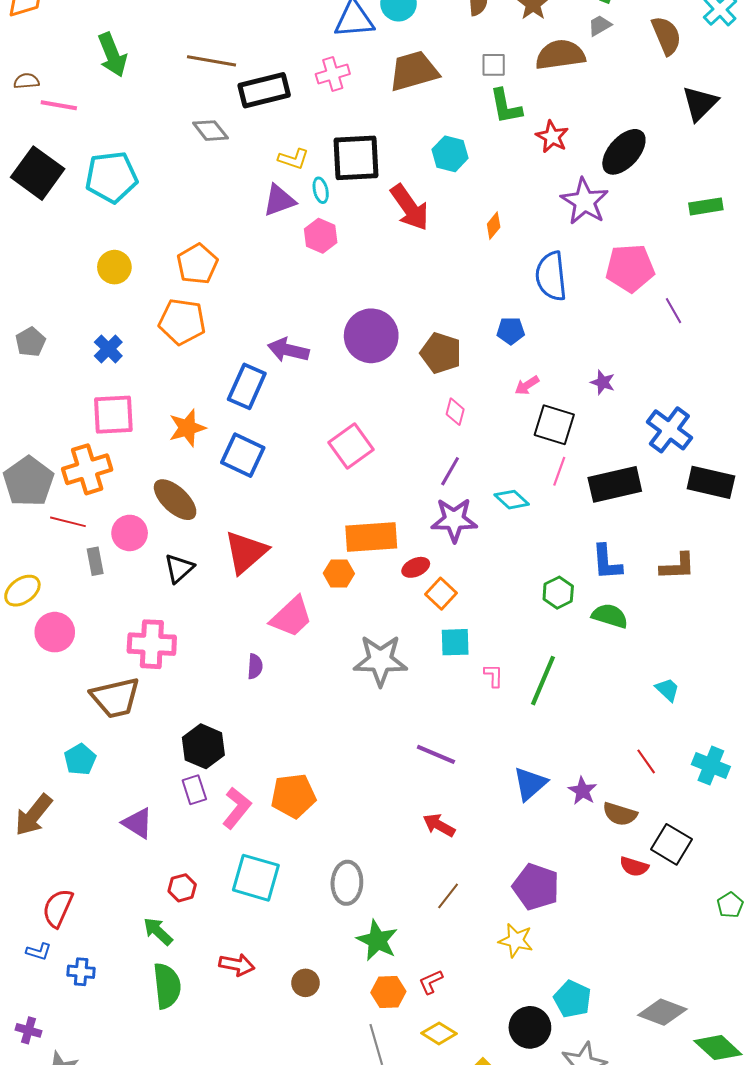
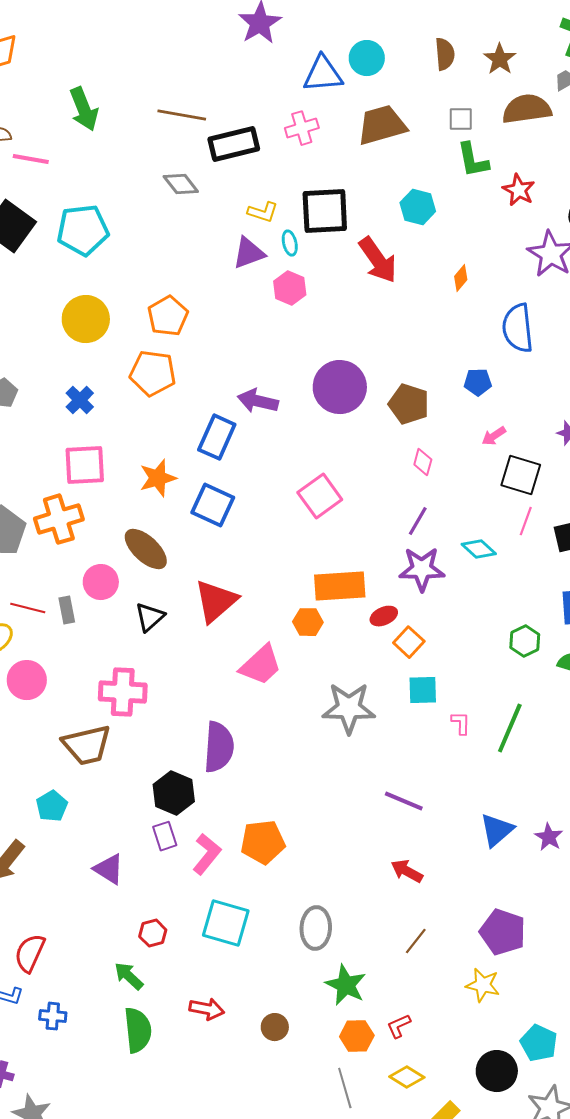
yellow circle: (114, 267) -> (86, 319), size x1.4
red line: (68, 522) -> (28, 608), moved
purple semicircle: (255, 666) -> (219, 747), moved, size x2.0

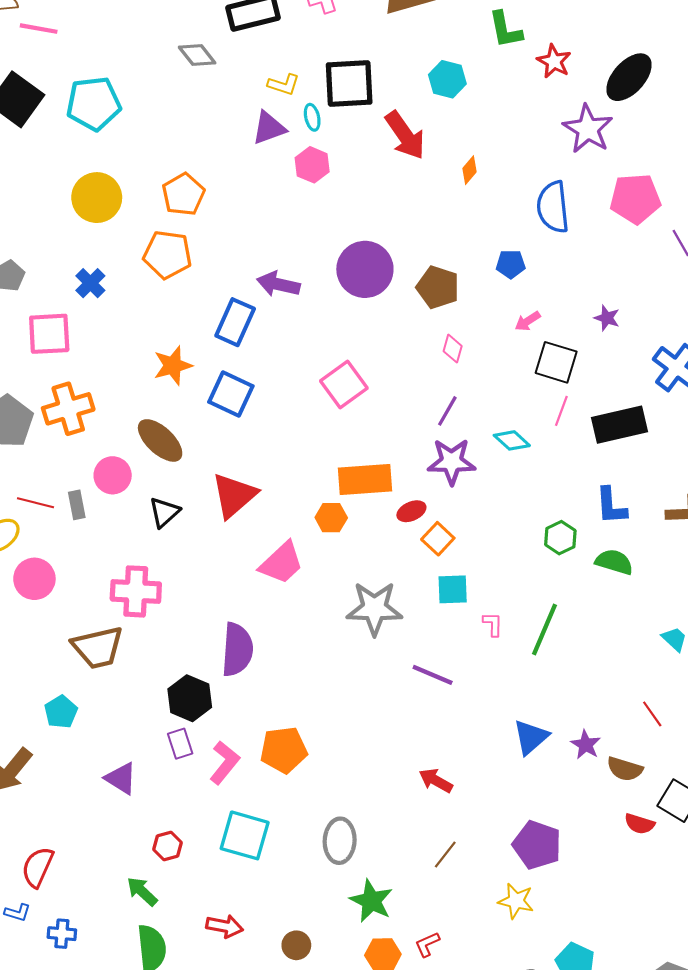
orange diamond: (461, 278) -> (470, 170), moved
pink square: (85, 465) -> (49, 334), moved
purple line: (404, 801) -> (433, 675), moved

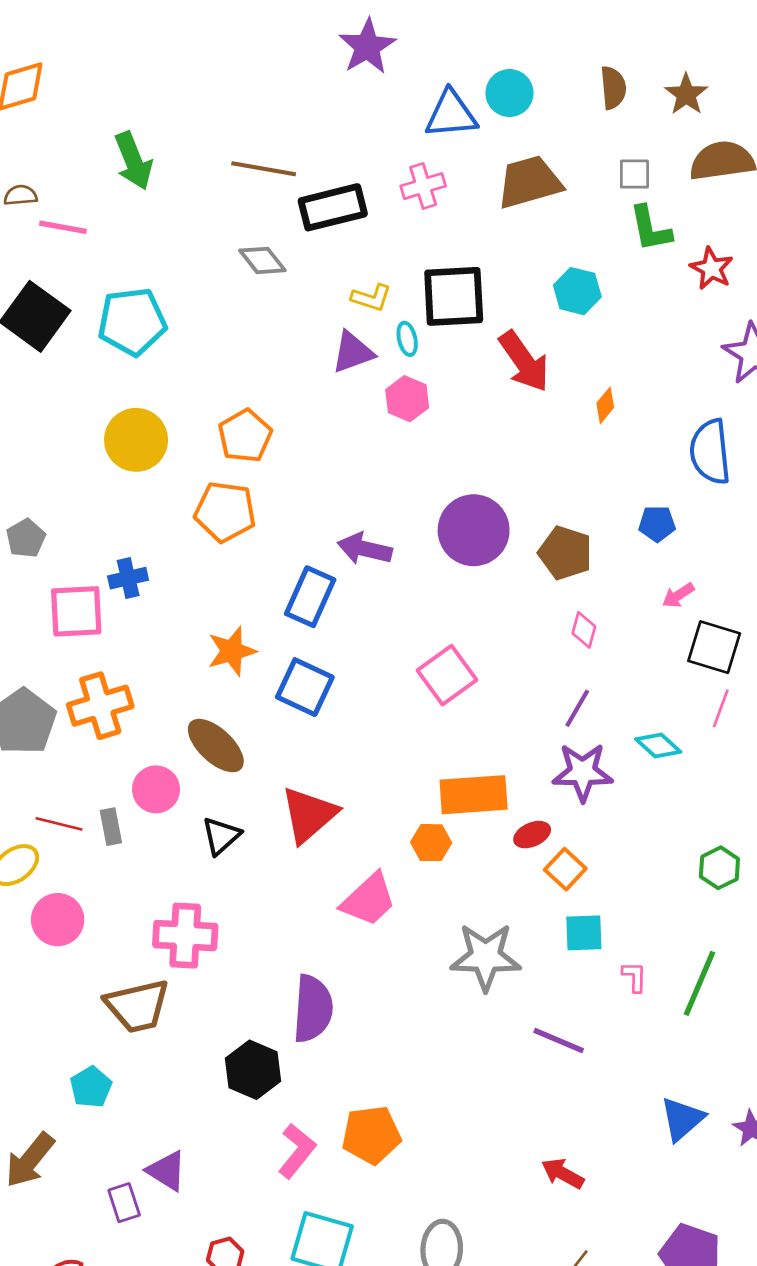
blue cross: (90, 283) -> (128, 578), moved, turned 32
purple rectangle: (180, 744) -> (124, 1203), moved

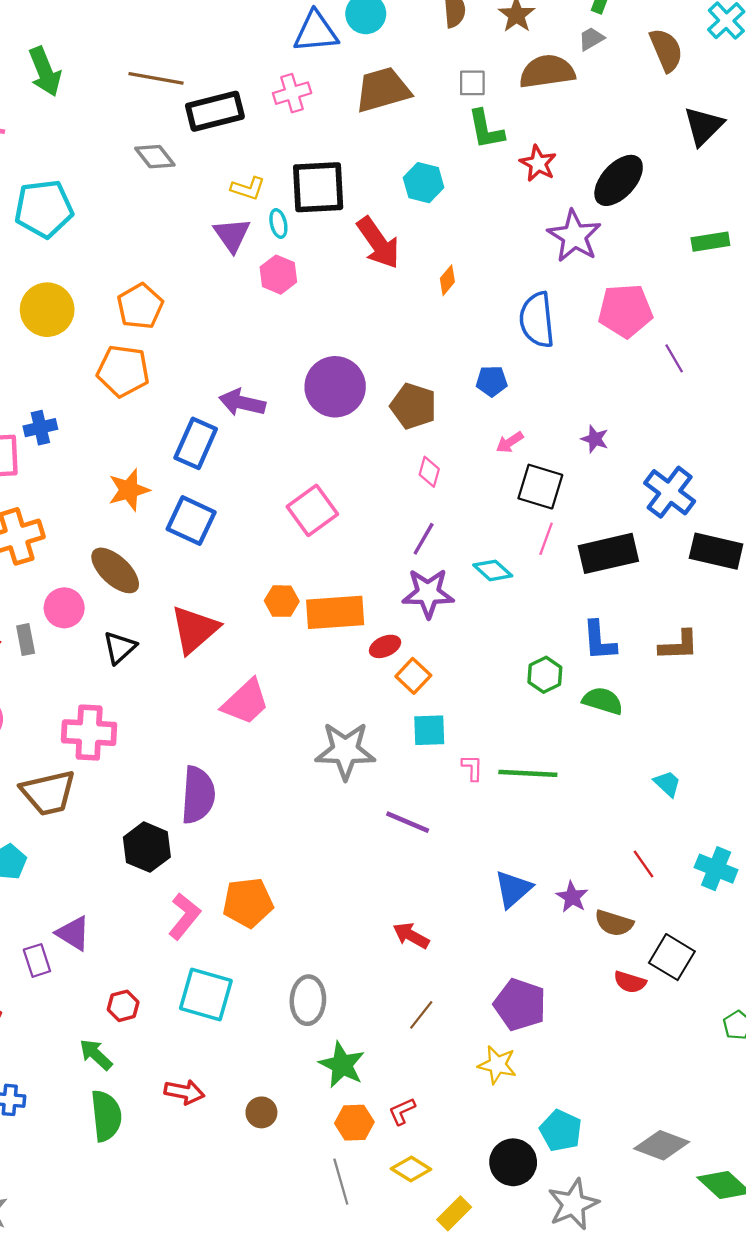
purple triangle: (353, 352) -> (232, 235), turned -45
orange hexagon: (431, 843) -> (282, 601), moved
green line: (700, 983) -> (528, 773), turned 70

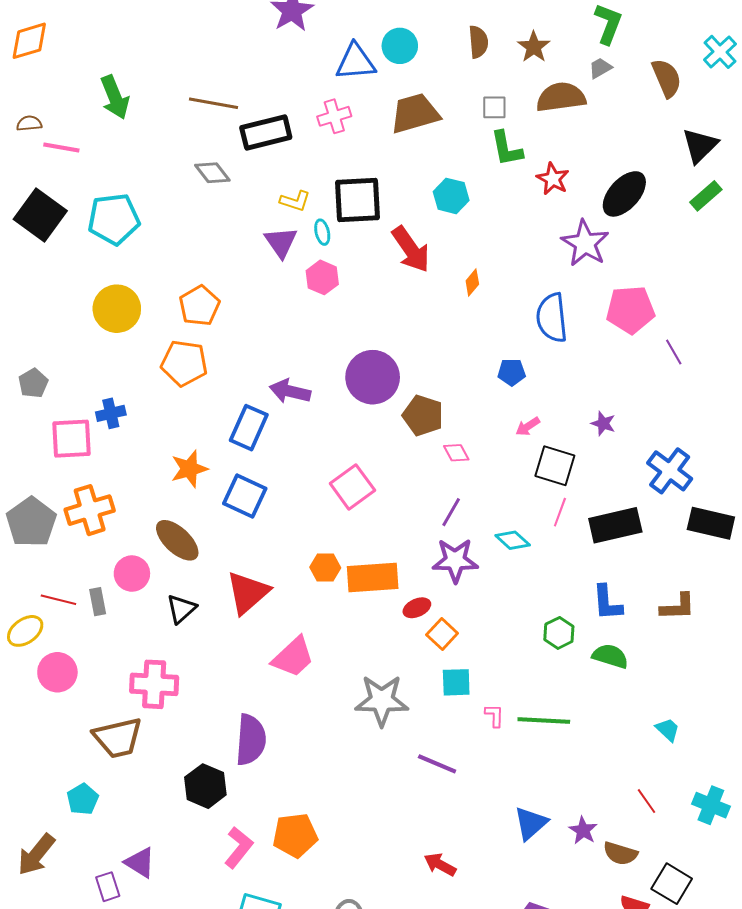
green rectangle: (710, 242) -> (706, 196), moved, turned -32
brown pentagon: (413, 406) -> (423, 415), moved
pink diamond: (429, 472) -> (456, 453), turned -44

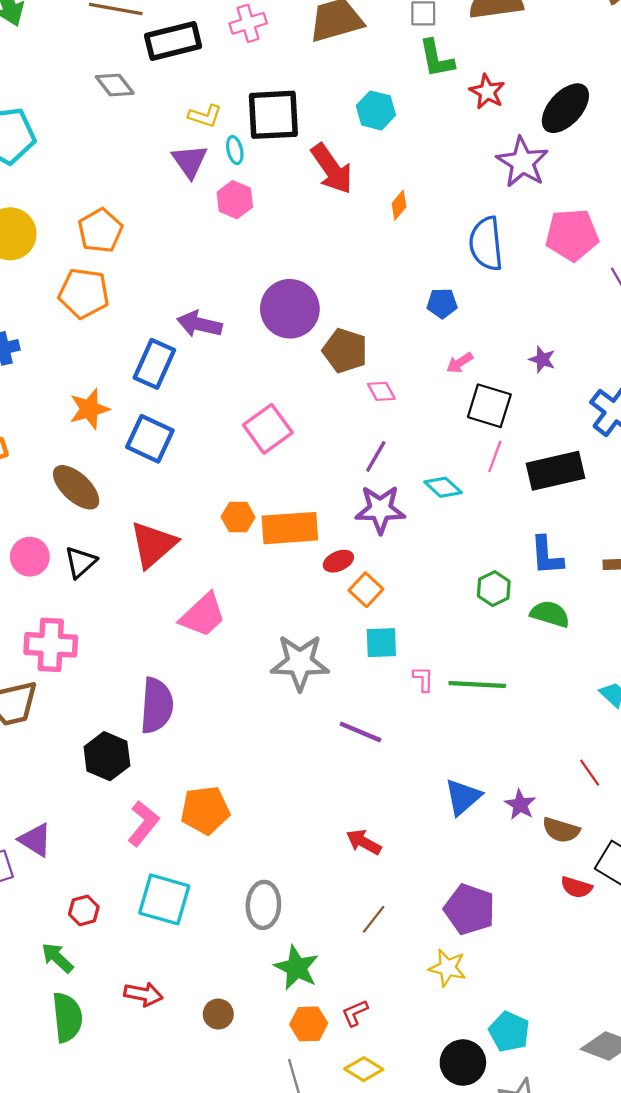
pink circle: (132, 574) -> (30, 557), moved

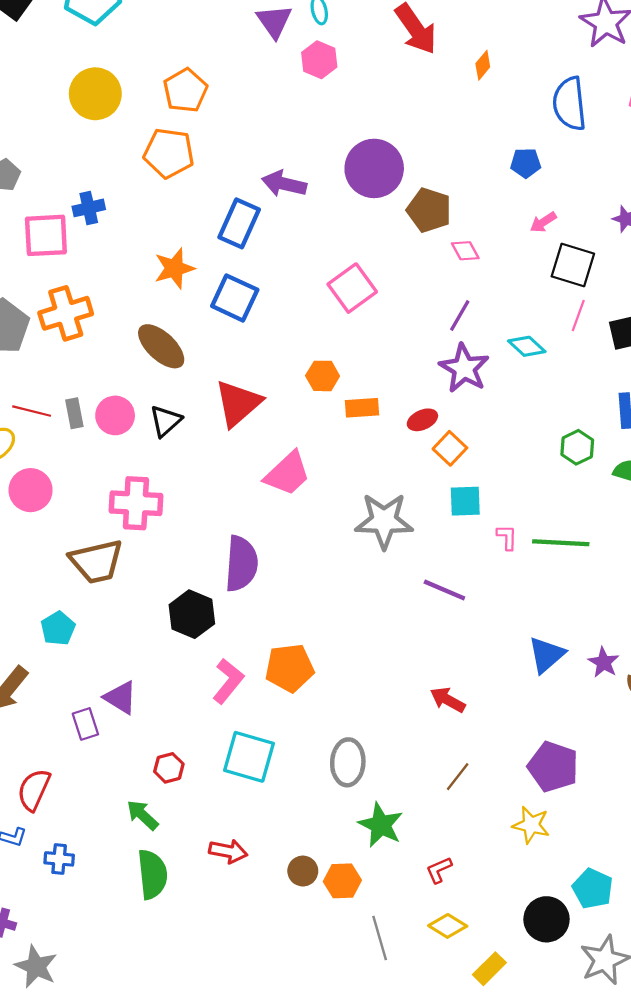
purple star: (380, 509) -> (464, 368), turned 30
orange rectangle: (290, 528) -> (362, 408), moved, size x0.6
orange hexagon: (309, 1024) -> (342, 881), moved

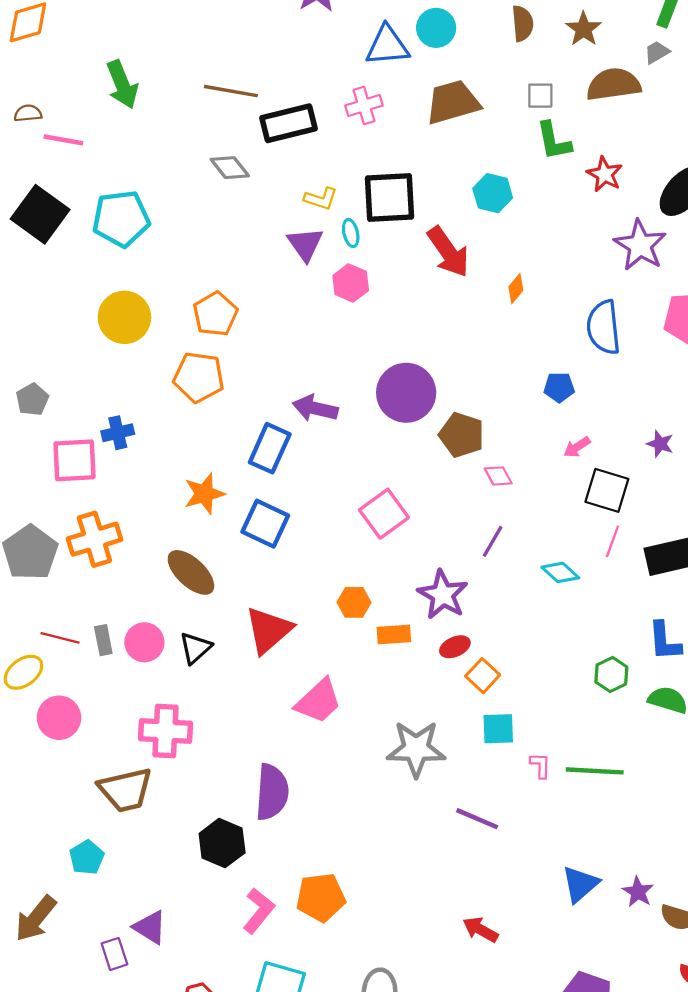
purple star: (464, 368) -> (443, 595), moved

